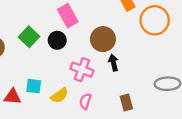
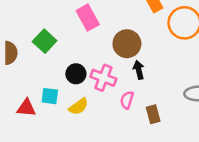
black circle: (57, 40) -> (76, 74), moved
pink semicircle: (85, 101) -> (127, 100), moved

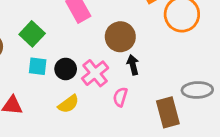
pink cross: (103, 78) -> (95, 73), turned 30
cyan square: (50, 96) -> (38, 66), moved
brown rectangle: (153, 114) -> (168, 112), moved, size x1.5

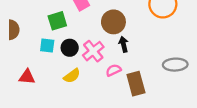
green square: (32, 34) -> (57, 21), moved, turned 30
pink semicircle: (120, 97) -> (113, 70), turned 48
brown rectangle: (168, 112) -> (136, 84), moved

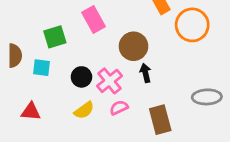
green square: (57, 21) -> (55, 37), moved
cyan square: (47, 45) -> (41, 68), moved
pink semicircle: (113, 70) -> (119, 108), moved

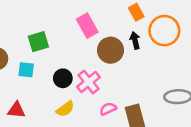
pink rectangle: (93, 20) -> (87, 26), moved
black arrow: (146, 73) -> (135, 40), moved
pink semicircle: (119, 108) -> (108, 109), moved

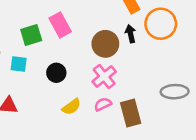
pink rectangle: (87, 26) -> (60, 25), moved
pink cross: (89, 82) -> (104, 77), moved
yellow semicircle: (65, 109) -> (71, 107), moved

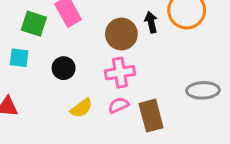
green square: (31, 35) -> (34, 24), turned 35
pink cross: (104, 77) -> (120, 73), turned 30

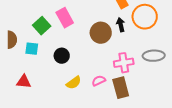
green square: (34, 24) -> (42, 26), turned 30
pink cross: (120, 73) -> (124, 63), moved
gray ellipse: (203, 90) -> (154, 56), moved

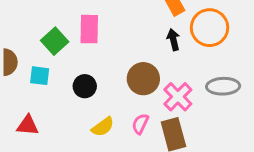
pink rectangle: (65, 18) -> (89, 29), turned 30
brown circle: (101, 33) -> (143, 79), moved
pink cross: (124, 63) -> (178, 97), turned -36
pink semicircle: (99, 81) -> (140, 124), turned -40

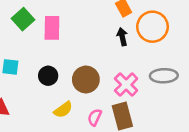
green square: (55, 41) -> (23, 19), moved
brown circle: (143, 79) -> (86, 80), moved
pink semicircle: (140, 124) -> (95, 117), moved

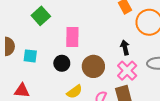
pink rectangle: (52, 28) -> (72, 37), moved
black arrow: (122, 37) -> (125, 47), moved

